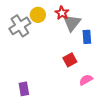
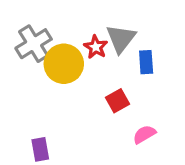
red star: (62, 13) -> (96, 47), moved
yellow circle: (38, 15) -> (64, 64), moved, size x1.5

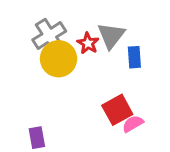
gray cross: (34, 44) -> (49, 36), moved
red square: (118, 101) -> (117, 110), moved, size x1.4

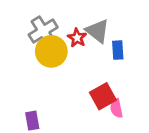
gray triangle: (111, 36) -> (97, 31), turned -30
pink semicircle: (133, 124) -> (116, 108), turned -72

